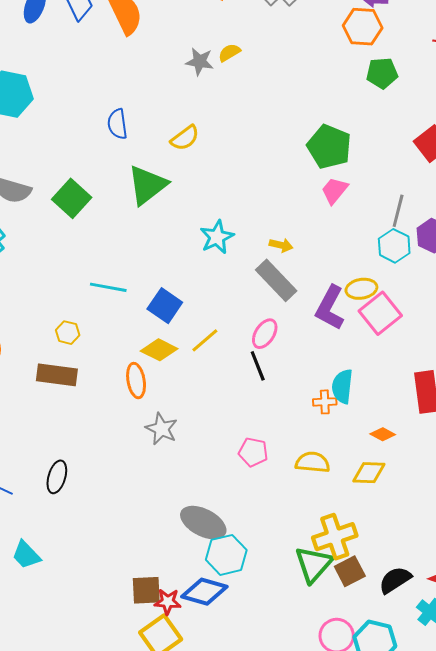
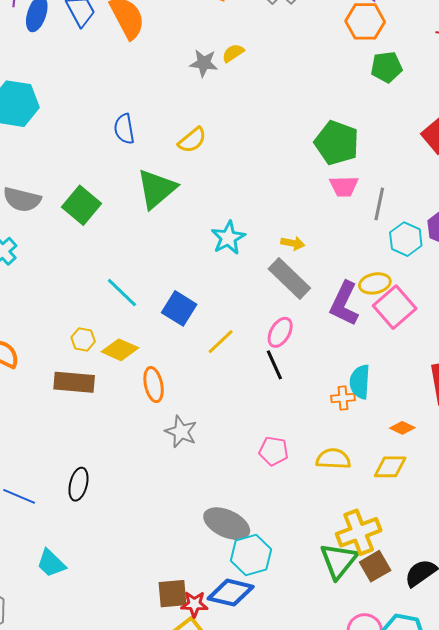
pink trapezoid: (334, 191) -> (344, 186), turned -128
gray line: (398, 211) -> (379, 204), moved
cyan line: (108, 287) -> (122, 293), turned 36
yellow diamond: (159, 350) -> (120, 350), moved

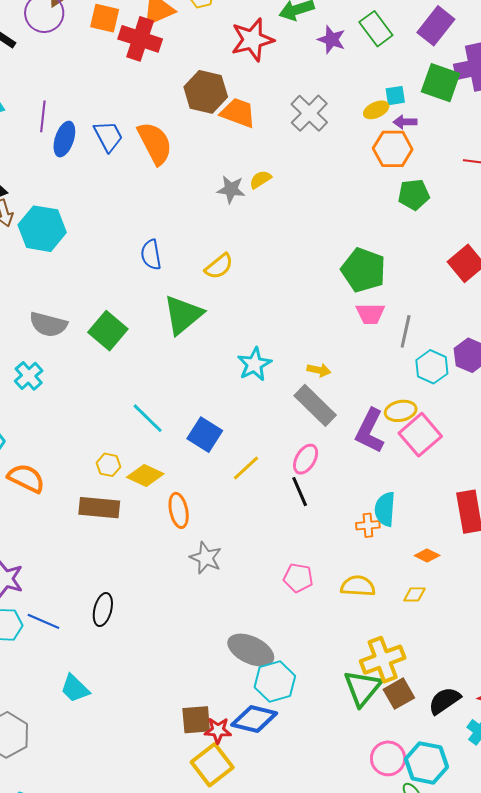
yellow diamond: (390, 467) -> (415, 594), size x0.7

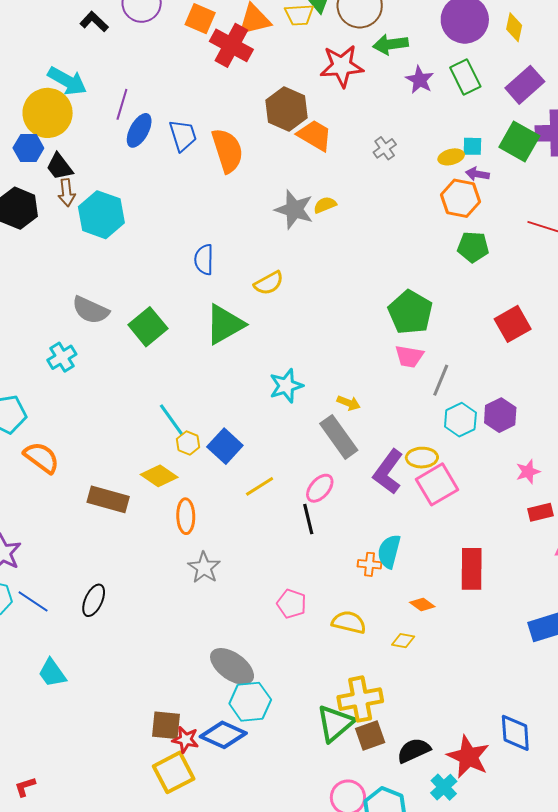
gray cross: (309, 113) -> (385, 148), size x0.6
gray star: (231, 189) -> (294, 209), size x1.4
yellow hexagon: (109, 465) -> (188, 443), moved

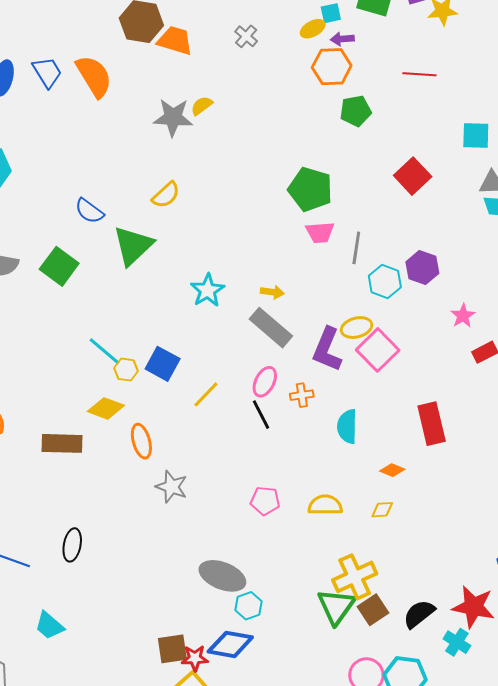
blue semicircle: (204, 260) -> (89, 211), moved, turned -40
orange cross: (369, 564) -> (302, 395), moved
cyan hexagon: (250, 702) -> (248, 606), size x0.7

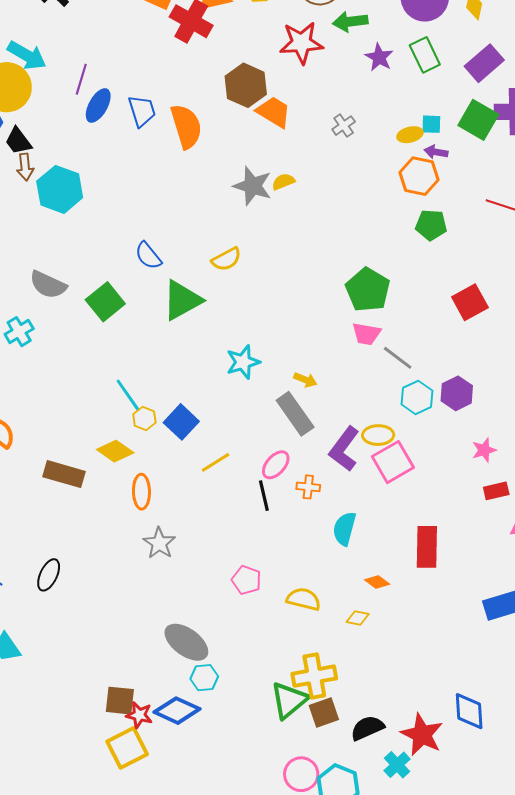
gray line: (356, 248) -> (398, 358), turned -76

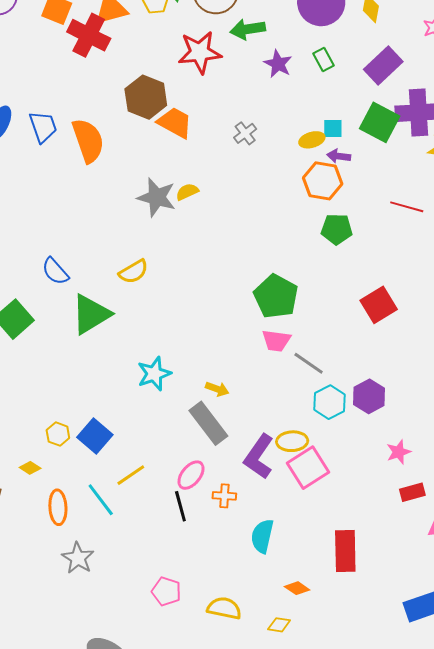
green rectangle: (425, 55) -> (324, 60), size x0.7
cyan line: (128, 395) -> (101, 500), moved
yellow diamond: (115, 451) -> (30, 468), size x0.6

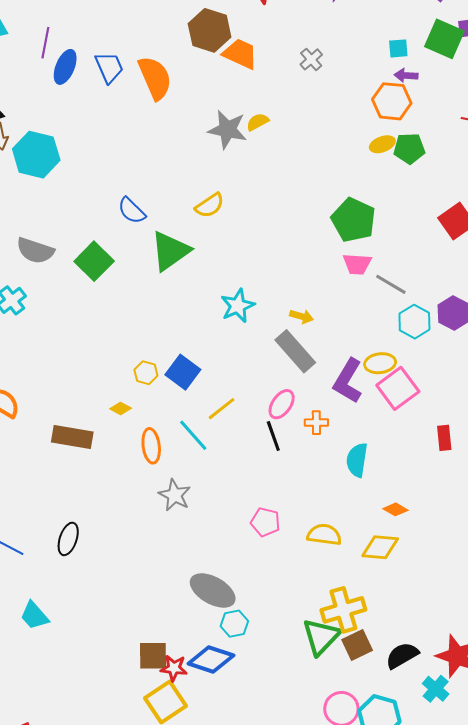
yellow ellipse: (312, 140) -> (382, 144), moved
red rectangle: (345, 551) -> (444, 438), moved, size x0.6
yellow diamond: (279, 625) -> (380, 547), size x1.6

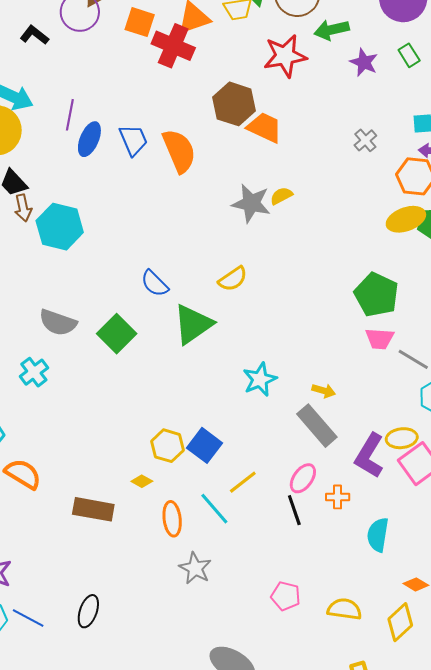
gray cross: (311, 59) -> (365, 140), moved
yellow ellipse: (382, 144) -> (406, 219), size x1.5
yellow hexagon: (146, 373) -> (168, 446), size x1.4
yellow diamond: (380, 547) -> (400, 622), turned -48

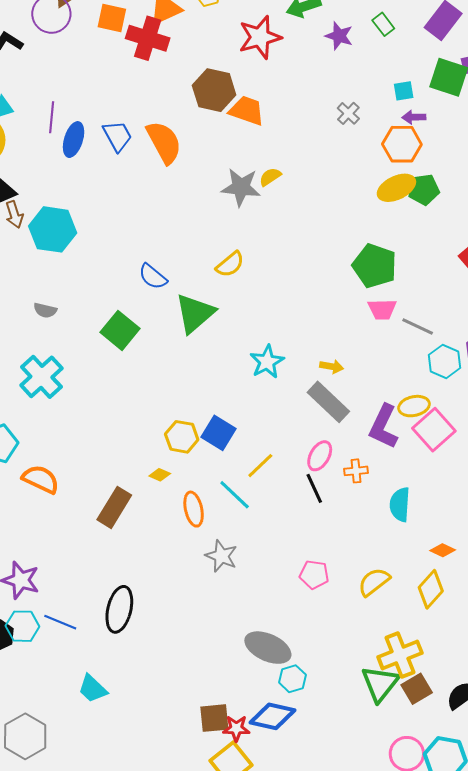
gray semicircle: (58, 323) -> (45, 310), moved, size x0.6
cyan cross: (34, 372) -> (41, 377), size x1.5
brown rectangle: (93, 509) -> (114, 507), turned -63
yellow semicircle: (344, 609) -> (374, 582), turned -40
black ellipse: (88, 611) -> (119, 609), size x1.4

